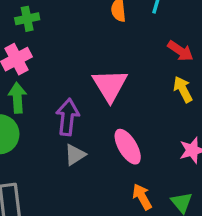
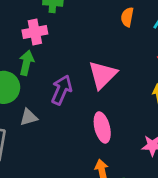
gray triangle: (75, 155) -> (29, 117), moved

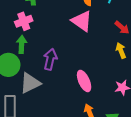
pink triangle: (103, 75) -> (82, 21), moved, turned -30
gray triangle: (29, 117) -> (30, 83), size x1.6

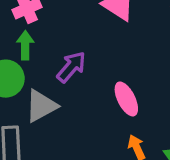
purple arrow: (50, 59) -> (71, 67), turned 30

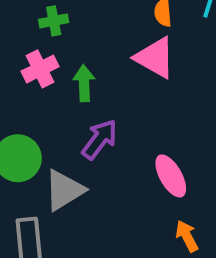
green arrow: (25, 45) -> (84, 83), moved

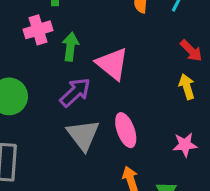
pink triangle: (155, 58) -> (112, 64), moved
gray triangle: (64, 190) -> (83, 135), moved, turned -45

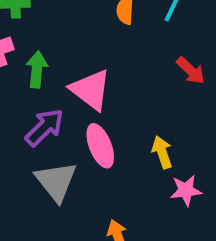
yellow arrow: (187, 87) -> (162, 152), moved
pink ellipse: (126, 130) -> (100, 146), moved

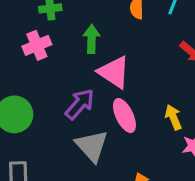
green arrow: (37, 69) -> (91, 39), moved

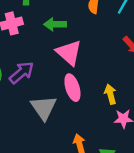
green arrow: (91, 39) -> (55, 24), turned -100
purple arrow: (80, 104) -> (22, 73), moved

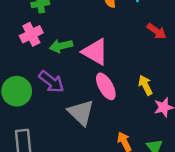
green arrow: (55, 24) -> (61, 46), moved
purple arrow: (22, 73) -> (51, 82), turned 90

